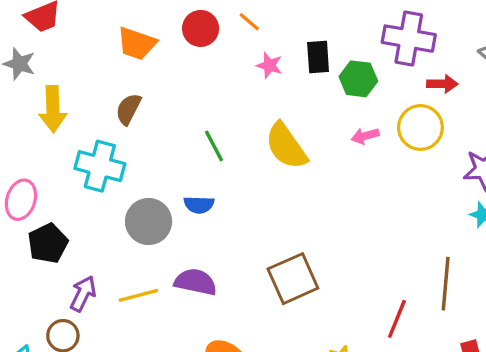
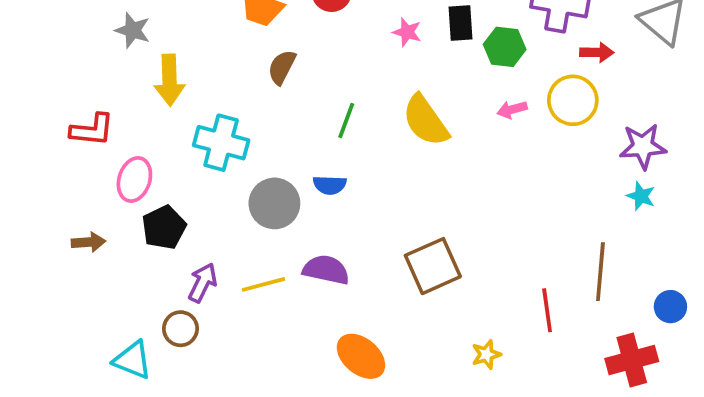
brown semicircle: (128, 109) -> (282, 67), moved
green line: (214, 146) -> (346, 121), turned 48
red line: (397, 319) -> (547, 310), turned -30

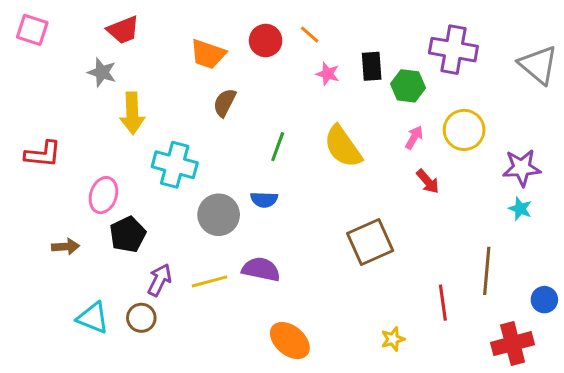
red arrow: (597, 52) -> (428, 181), moved, turned 48
pink arrow: (512, 109) -> (414, 137), turned 135
red L-shape: (92, 130) -> (43, 154), moved
brown square: (433, 266) -> (370, 242), moved
cyan triangle: (133, 360) -> (93, 318), moved

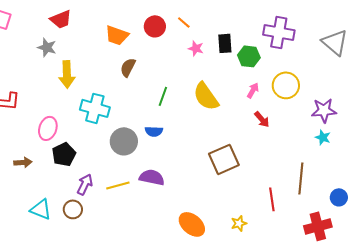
orange ellipse: (290, 341) -> (192, 224), moved

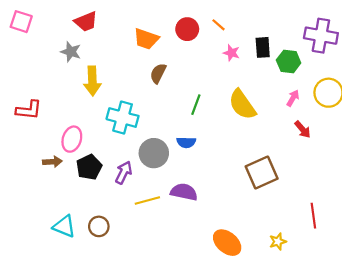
brown arrow: (23, 162) -> (52, 162), moved
purple arrow: (85, 184) -> (124, 173), moved

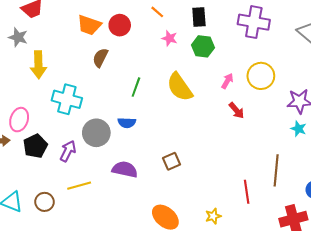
red circle: (187, 29) -> (120, 25), moved
black rectangle: (263, 47) -> (199, 17), moved
green hexagon: (289, 61) -> (203, 46), moved
brown square: (262, 173) -> (171, 161), moved, size x0.6
yellow line: (147, 201) -> (79, 186), moved

